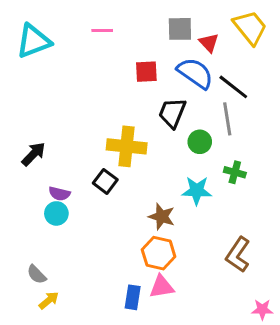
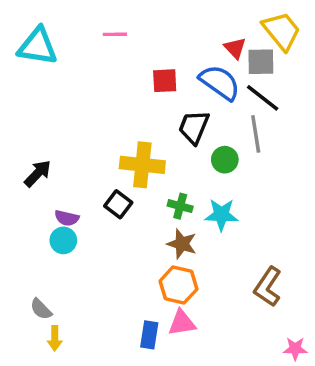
gray square: (180, 29) -> (261, 62), moved
cyan triangle: (34, 41) -> (38, 46), turned 30
green cross: (235, 172) -> (180, 206), moved
yellow arrow: (49, 300) -> (55, 338), turned 130

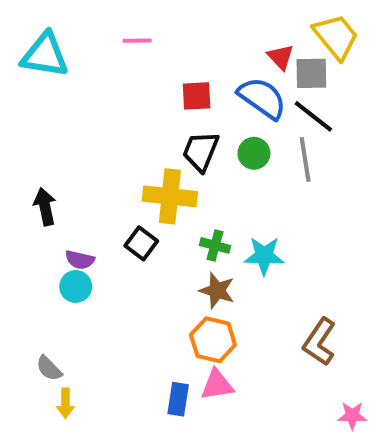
black trapezoid: (194, 127) -> (201, 151), moved
green circle: (225, 160) -> (254, 153), moved
black arrow: (38, 173) -> (45, 207), turned -56

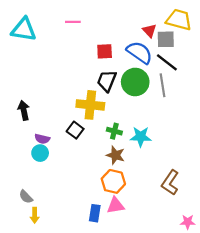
yellow trapezoid: (336, 37) -> (179, 20), turned -36
green circle: (254, 153) -> (135, 82), size x1.6

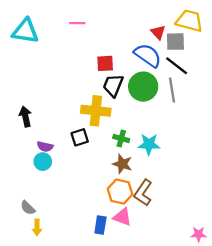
red square: (105, 51) -> (105, 63), moved
black square: (75, 130) -> (80, 137), turned 35
brown L-shape: (170, 183) -> (143, 193), moved
pink triangle: (116, 206) -> (122, 217), turned 30

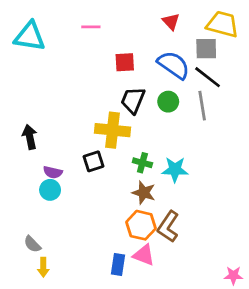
red triangle: (158, 32) -> (171, 21), moved
red square: (105, 63) -> (125, 62), moved
green circle: (143, 87) -> (168, 102), size x0.6

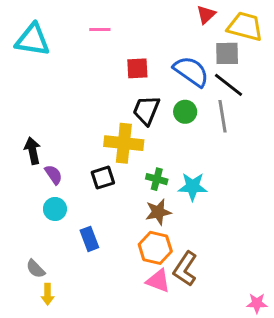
red triangle: (171, 21) -> (206, 15), moved, turned 30
purple semicircle: (53, 172) -> (53, 175), moved, turned -138
brown star: (144, 193) -> (158, 212), turned -30
brown L-shape: (168, 227) -> (185, 269), moved
blue rectangle: (118, 265) -> (89, 239), moved, turned -30

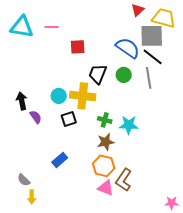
pink line: (100, 29) -> (52, 27), moved
gray square: (227, 53) -> (152, 36), size x1.4
red square: (137, 68) -> (78, 47), moved
cyan circle: (55, 209) -> (59, 96), moved
blue rectangle: (89, 239) -> (60, 160), turned 70

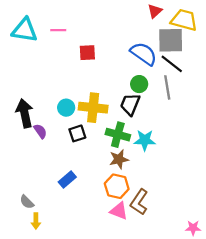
black trapezoid: (98, 74) -> (130, 104), moved
black arrow: (22, 101) -> (25, 113), size x1.4
green cross: (105, 120) -> (118, 135), size x1.5

